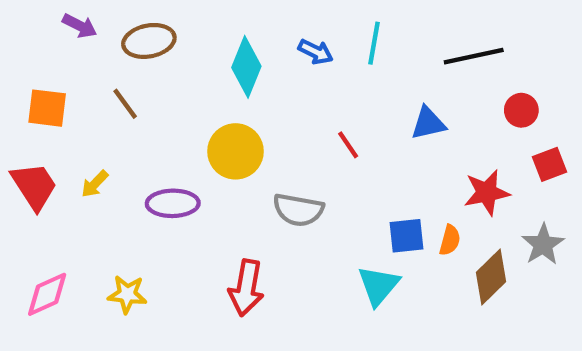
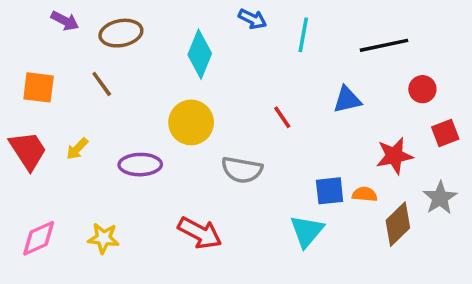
blue arrow: (316, 52) -> (252, 19), moved
orange semicircle: (450, 240) -> (365, 194), turned -100
red arrow: (246, 288) -> (200, 233), turned -72

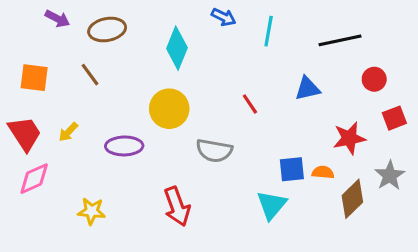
red arrow: (200, 233) -> (177, 207), turned 42
pink diamond: (39, 238) -> (34, 179), moved

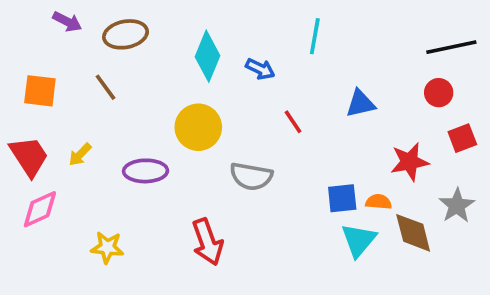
blue arrow: (224, 17) -> (260, 69), moved
black line: (340, 40) -> (451, 47), moved
brown diamond: (352, 199) -> (413, 233), turned -60
cyan triangle: (272, 205) -> (359, 240), moved

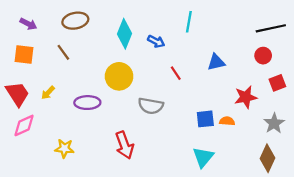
purple arrow: (67, 22) -> (28, 24), moved
brown diamond: (413, 233) -> (268, 158), moved, turned 40
cyan triangle: (359, 240) -> (203, 157), moved

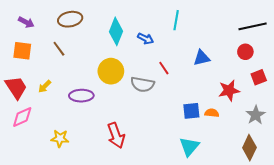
gray semicircle: (151, 106) -> (142, 84), moved

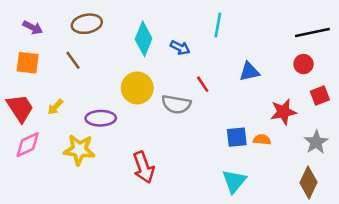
yellow star: (60, 138) -> (79, 150), moved, size x1.4

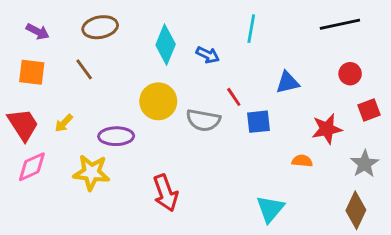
black line: (312, 33) -> (340, 24), moved
blue square: (237, 137) -> (259, 122), moved

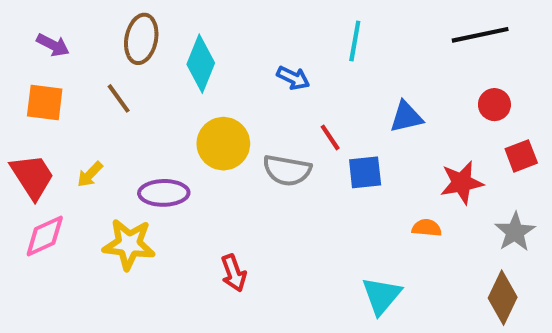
brown ellipse: (100, 27) -> (141, 39), turned -68
cyan diamond: (166, 45) -> (201, 64), moved
red arrow: (166, 193) -> (234, 273), size x0.7

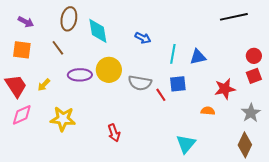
cyan line: (355, 41) -> (173, 54), moved
cyan diamond: (201, 64) -> (98, 31), turned -32
red circle: (494, 105) -> (254, 56), moved
red line: (330, 137) -> (161, 95), moved
purple ellipse: (164, 193) -> (80, 75), moved

